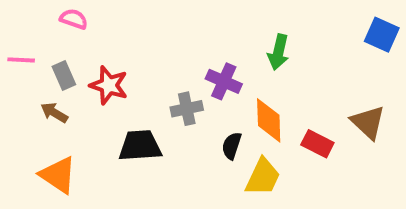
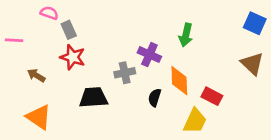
gray rectangle: (64, 76) -> (69, 30), moved
brown triangle: (368, 122) -> (252, 64), moved
yellow trapezoid: (263, 177) -> (195, 121), moved

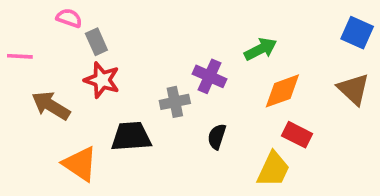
green arrow: (186, 35) -> (261, 49), turned -130
brown arrow: (36, 75) -> (51, 106), size x1.5
orange diamond: (179, 81) -> (282, 91), moved, turned 72
orange triangle: (39, 117) -> (80, 164), moved

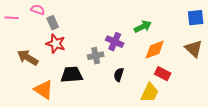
blue square: (357, 33) -> (196, 18), turned -30
pink line: (20, 56) -> (12, 18), moved

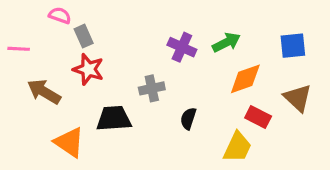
pink line: (12, 18) -> (19, 49), moved
blue square: (196, 18) -> (293, 46), moved
purple cross: (115, 42) -> (182, 47), moved
brown triangle: (194, 49) -> (298, 98), moved

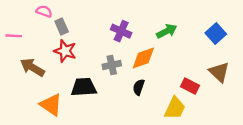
blue square: (293, 46) -> (216, 33), turned -36
purple cross: (182, 47) -> (121, 31), moved
orange diamond: (245, 79) -> (143, 58), moved

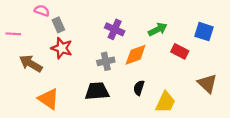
blue square: (216, 33) -> (204, 32), turned -30
brown triangle: (219, 72) -> (207, 83), moved
red rectangle: (190, 86) -> (180, 51), moved
black trapezoid: (84, 87) -> (97, 91), moved
black semicircle: (139, 87) -> (139, 88), moved

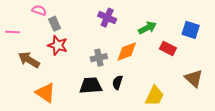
purple cross: (115, 29) -> (107, 18), moved
black semicircle: (139, 88) -> (117, 82), moved

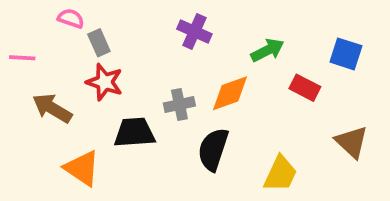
black semicircle: (117, 82) -> (213, 149), size x1.6
black trapezoid: (91, 86) -> (135, 133), moved

